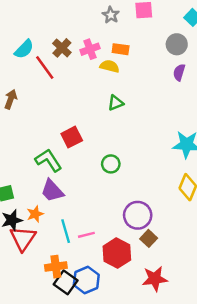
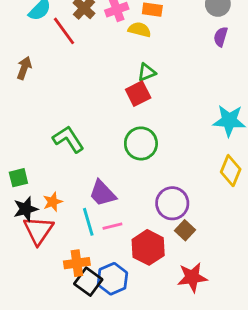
red square: (72, 137) -> (138, 94), moved
green circle: (111, 164) -> (141, 143), size x1.5
purple trapezoid: (52, 191) -> (102, 193), moved

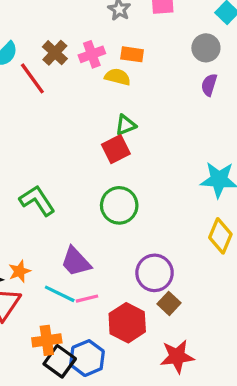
cyan line: (88, 222) -> (60, 294), turned -48

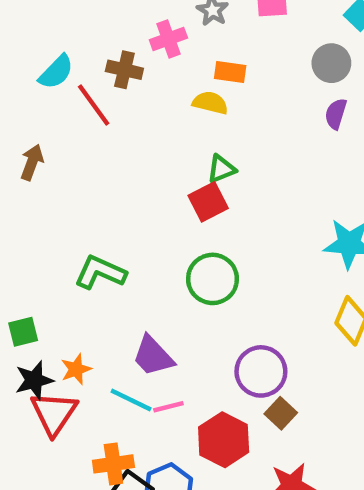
brown cross: (55, 53) -> (124, 70), turned -30
pink cross: (92, 54) -> (168, 39), moved
green L-shape: (37, 201) -> (100, 272), turned -33

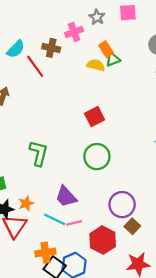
orange rectangle: (230, 72) -> (106, 49), turned 49
green triangle: (221, 169) -> (113, 59), moved
green L-shape: (100, 272) -> (39, 153), turned 80

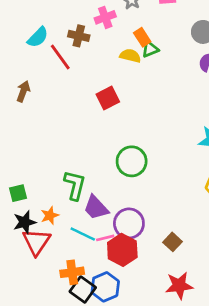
red square: (95, 117) -> (108, 98), moved
green L-shape: (39, 153) -> (75, 185), moved
purple circle: (122, 205) -> (129, 223), moved
red hexagon: (103, 240) -> (122, 250), moved

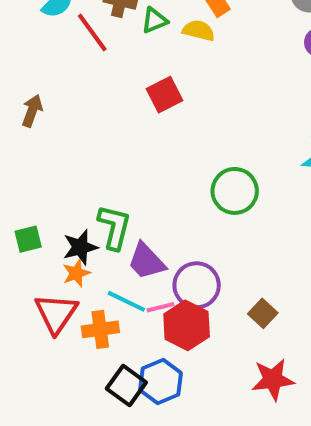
green triangle: (150, 49) -> (154, 20), moved
brown arrow: (23, 91) -> (32, 111), moved
green circle: (132, 161) -> (235, 191), moved
black star: (25, 222) -> (80, 247), moved
orange cross: (72, 272) -> (100, 329), moved

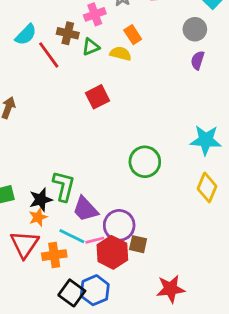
brown square: (263, 313) -> (138, 244), moved, turned -30

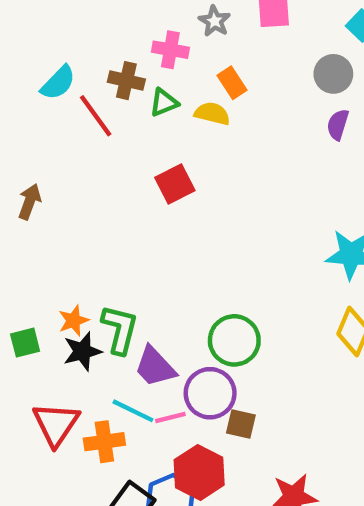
pink cross: (95, 14) -> (170, 50), turned 30
green circle: (145, 162) -> (234, 340), moved
orange star: (38, 217) -> (74, 321), moved
red hexagon: (112, 252) -> (199, 472), moved

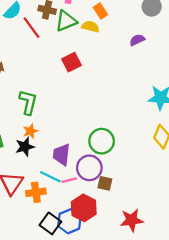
green triangle: (164, 103) -> (66, 21), size x1.5
purple semicircle: (338, 125) -> (137, 40), moved, turned 48
orange star: (74, 321) -> (30, 131), moved
green L-shape: (120, 329) -> (28, 102), moved
purple trapezoid: (155, 367) -> (62, 154), turned 50

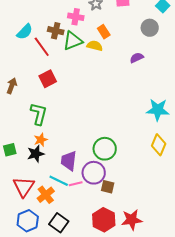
red square: (72, 62) -> (48, 79), moved
orange cross: (36, 192) -> (46, 195), turned -30
red hexagon: (84, 208) -> (104, 220), moved
blue hexagon: (69, 221) -> (28, 221), moved

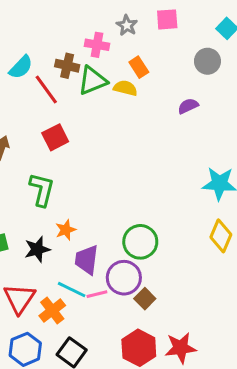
orange star: (41, 140) -> (66, 230), moved
brown square: (108, 187) -> (145, 299), turned 32

